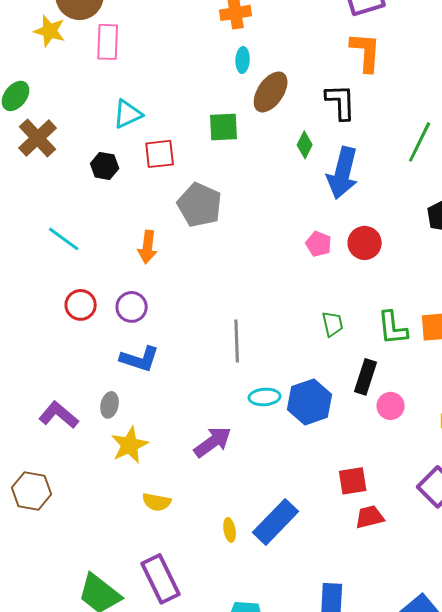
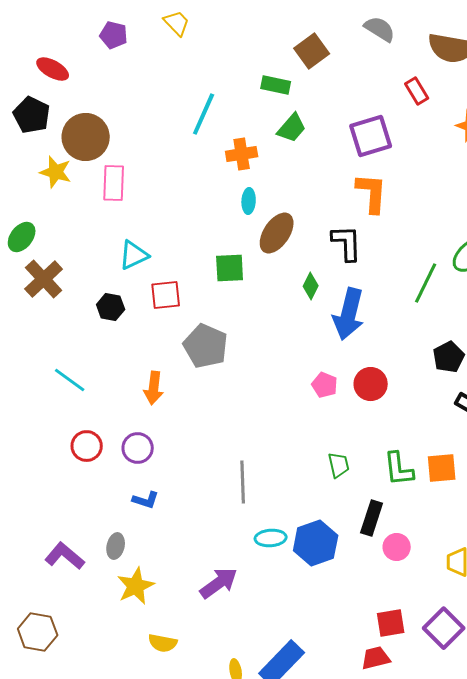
blue L-shape: (140, 359) -> (146, 500), size x0.7
red square: (353, 481) -> (391, 623), moved

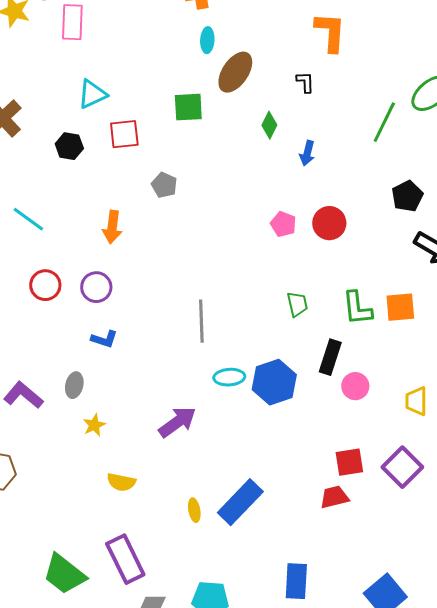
black L-shape: (347, 243) -> (305, 82), size x0.6
blue arrow: (349, 314) -> (307, 153), size x0.5
gray pentagon: (206, 346) -> (164, 185), size x0.6
yellow star: (136, 586) -> (94, 425), size x0.6

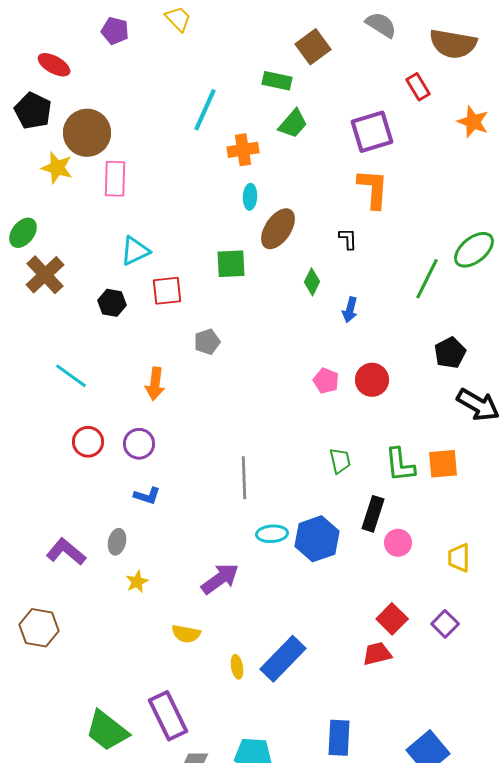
gray pentagon: (164, 185) -> (207, 342), turned 30
red square: (349, 462) -> (392, 619), turned -36
purple square: (402, 467) -> (445, 624), size x0.7
yellow semicircle: (121, 482) -> (186, 634), moved

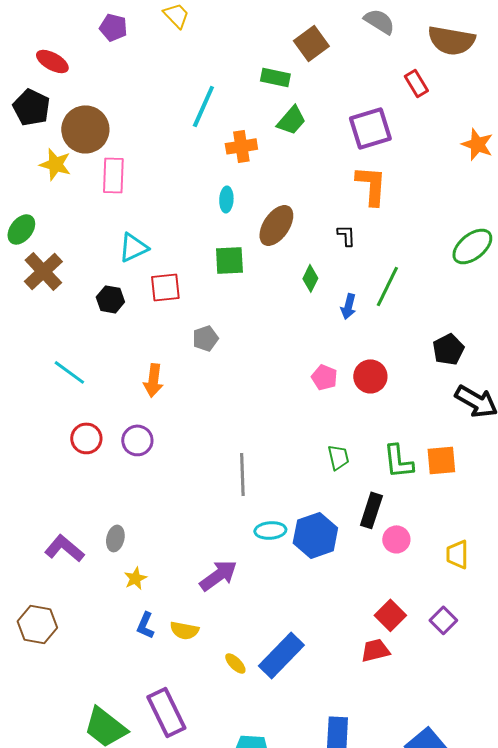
orange star: (473, 122) -> (477, 144), moved
cyan ellipse: (250, 197) -> (226, 199), moved
green line: (427, 279) -> (387, 286), moved
blue L-shape: (147, 496) -> (145, 625), moved, turned 96
yellow ellipse: (237, 667) -> (235, 663), turned -35

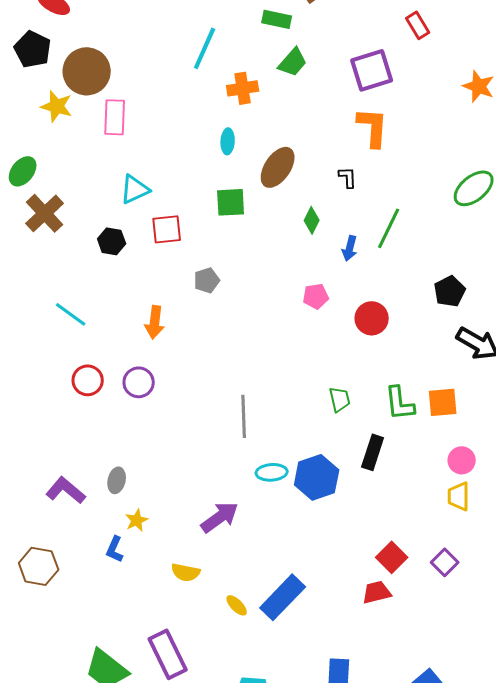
pink pentagon: (324, 377) -> (316, 296), moved, turned -30
pink circle: (396, 539) -> (462, 460), moved
blue L-shape: (145, 625) -> (115, 549), moved

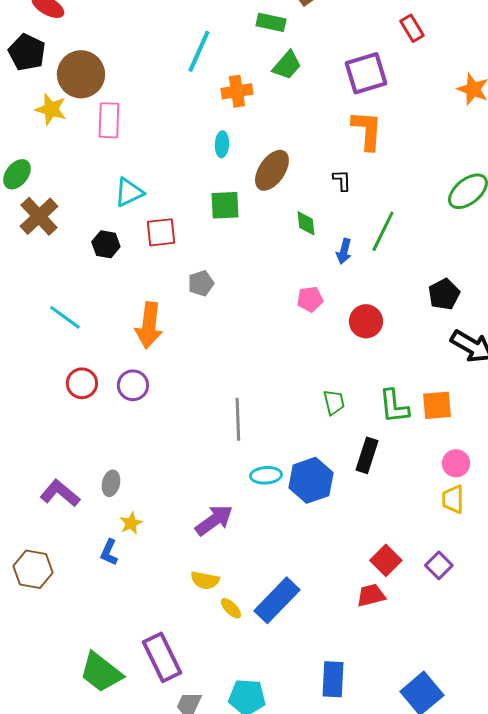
green diamond: (312, 220) -> (306, 223), turned -32
orange arrow: (155, 322) -> (149, 325), size x1.4
yellow semicircle: (186, 572) -> (205, 580), moved

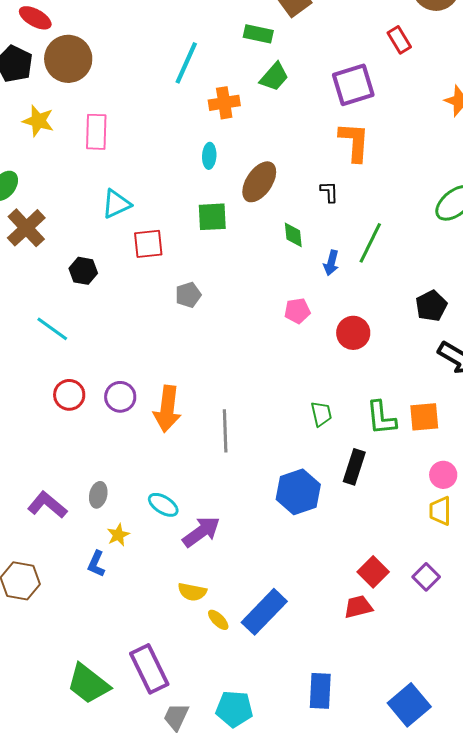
brown circle: (81, 74) -> (68, 59), moved
black hexagon: (106, 244) -> (83, 271), moved
orange arrow: (149, 325) -> (167, 409), moved
cyan ellipse: (266, 475) -> (163, 505), moved, turned 36

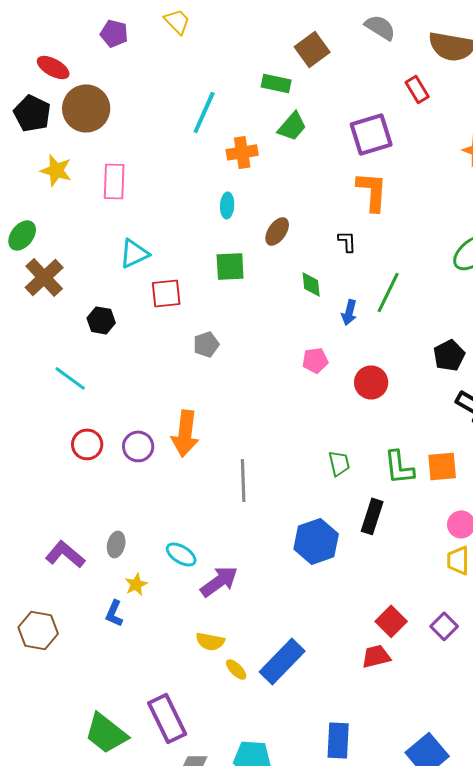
brown ellipse: (259, 182) -> (277, 231), size x0.7
orange arrow: (167, 409) -> (185, 433), moved

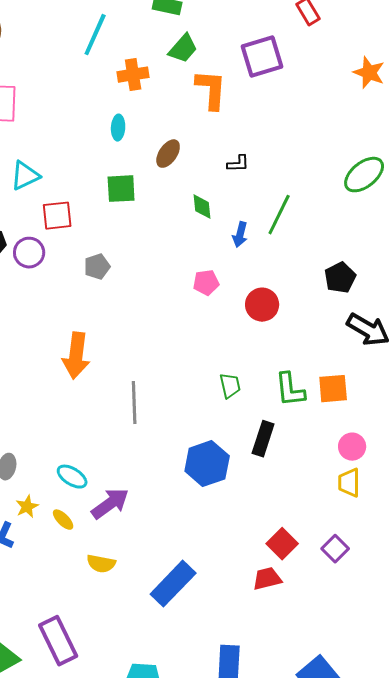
orange L-shape: (372, 191) -> (211, 90), moved
black L-shape: (347, 241) -> (238, 164), turned 90
purple circle: (138, 446) -> (29, 253), moved
yellow ellipse: (236, 669) -> (63, 520), moved

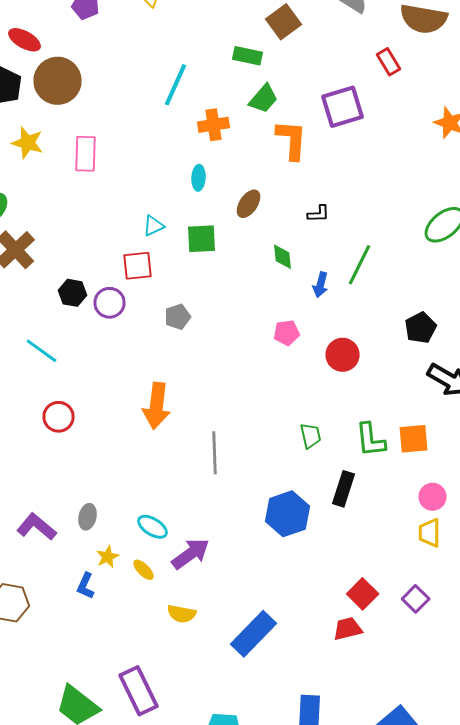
cyan triangle: (25, 176) -> (154, 226), moved, size x0.7

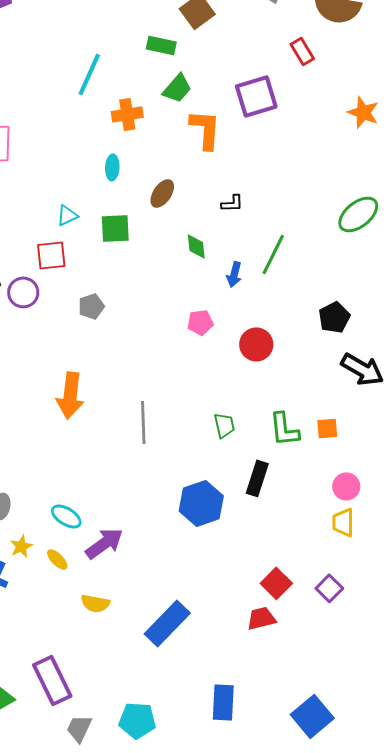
orange square: (414, 439) -> (327, 428), size x0.7
gray line: (214, 453) -> (143, 422), moved

